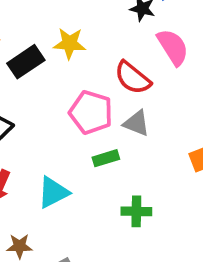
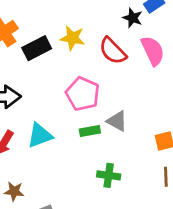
red semicircle: (133, 78) -> (113, 51), moved
gray triangle: (136, 123) -> (117, 121), moved
cyan triangle: (53, 192) -> (40, 135), moved

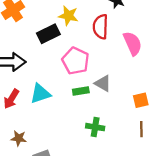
black rectangle: (37, 48) -> (48, 34), moved
red semicircle: (113, 51) -> (101, 27), turned 45
pink semicircle: (153, 51) -> (133, 43), moved

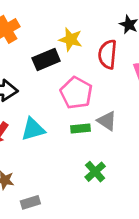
green cross: (95, 127) -> (95, 172), turned 36

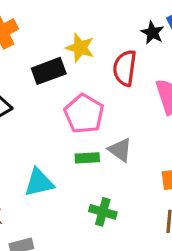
cyan triangle: (33, 129) -> (39, 182), moved
green cross: (95, 172) -> (103, 212), turned -35

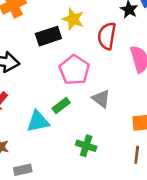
green rectangle: (87, 158) -> (61, 106), moved, turned -36

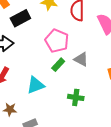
black rectangle: (48, 36) -> (20, 18), moved
green rectangle: (61, 106) -> (58, 65), moved

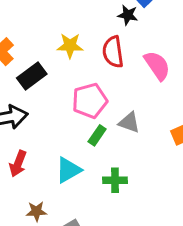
pink pentagon: (57, 41) -> (90, 101), turned -30
green cross: (76, 97) -> (115, 180), moved

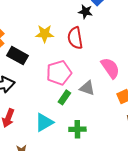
pink semicircle: (157, 65) -> (110, 68), moved
black rectangle: (32, 76) -> (17, 56), turned 66

